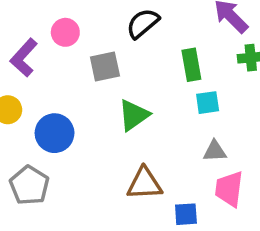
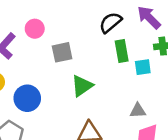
black semicircle: (143, 23) -> (110, 22), moved
cyan square: (208, 103) -> (143, 67), moved

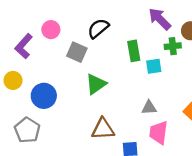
black semicircle: (110, 22) -> (98, 28), moved
gray square: (62, 52) -> (77, 52), turned 36

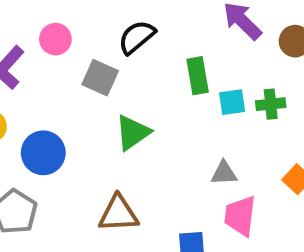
green cross: (173, 46) -> (271, 104), moved
brown triangle: (103, 129) -> (118, 214), moved

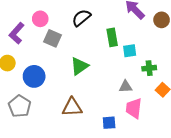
gray square: (100, 78) -> (53, 38), moved
green cross: (271, 104) -> (149, 68), moved

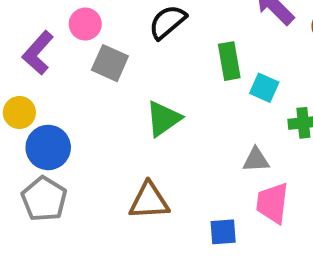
cyan square: (130, 51) -> (264, 88), turned 32
blue circle: (34, 76) -> (48, 147), moved

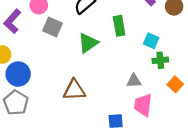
cyan square: (264, 88) -> (151, 41), moved
green triangle: (163, 119) -> (88, 43), moved
brown triangle: (149, 201) -> (74, 90), moved

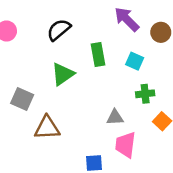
gray square: (53, 27) -> (22, 99), moved
cyan square: (151, 41) -> (135, 61), moved

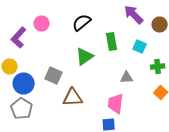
green cross: (145, 94) -> (158, 66), moved
gray triangle: (115, 117) -> (127, 78), moved
pink trapezoid: (125, 145) -> (116, 104), moved

